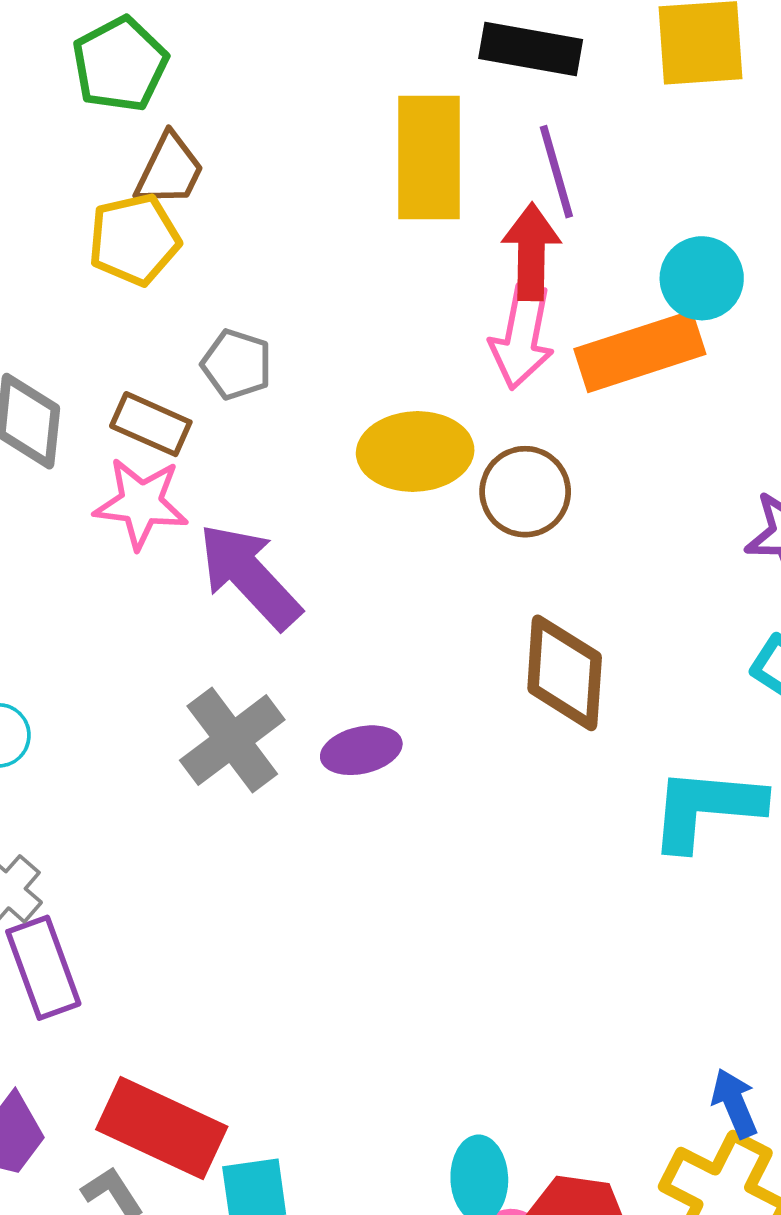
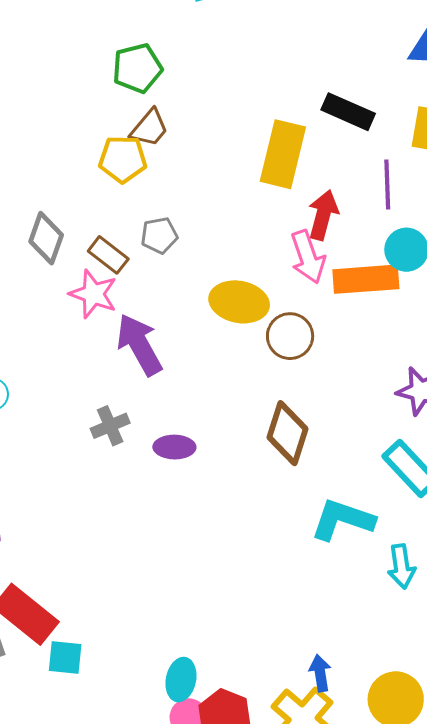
purple line: (556, 172) -> (387, 184), moved
pink arrow: (522, 337) -> (308, 257), turned -44
gray pentagon: (237, 364) -> (159, 235), turned 30
gray cross: (232, 740) -> (110, 426), size x0.7

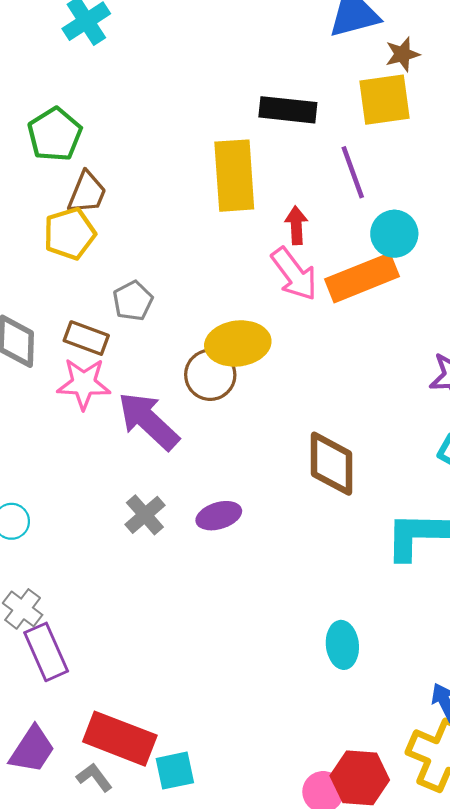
red arrow: (323, 215) -> (296, 225), size x0.7
brown circle: (290, 336) -> (210, 375), moved
cyan ellipse: (181, 680) -> (342, 645), moved

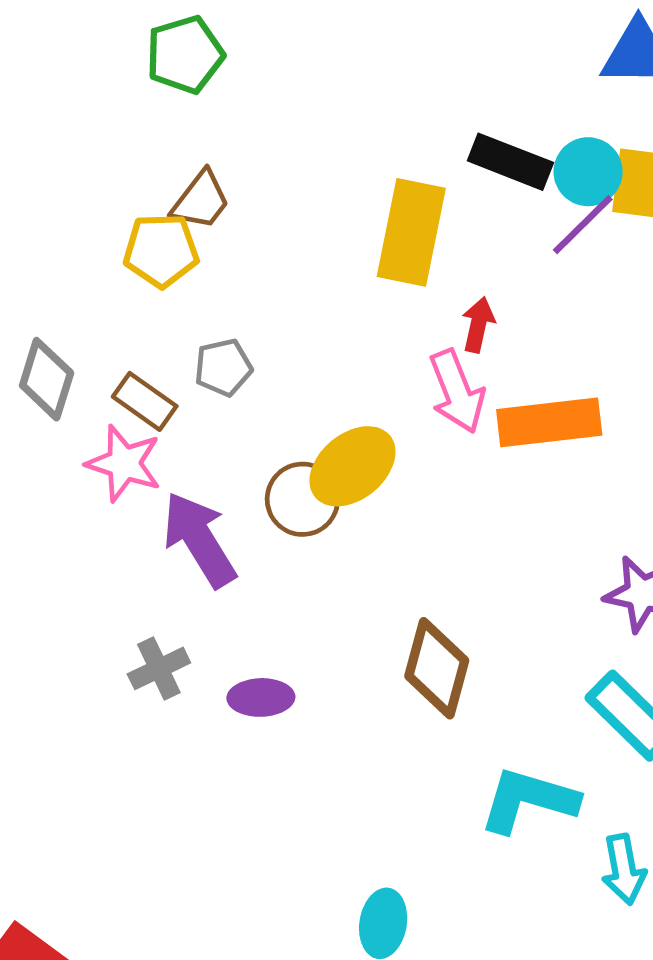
green pentagon: (55, 134) -> (185, 55), moved
purple line: (353, 172) -> (583, 225), moved, turned 50
cyan circle: (394, 234) -> (588, 172), moved
yellow ellipse: (238, 343) -> (352, 466), turned -48

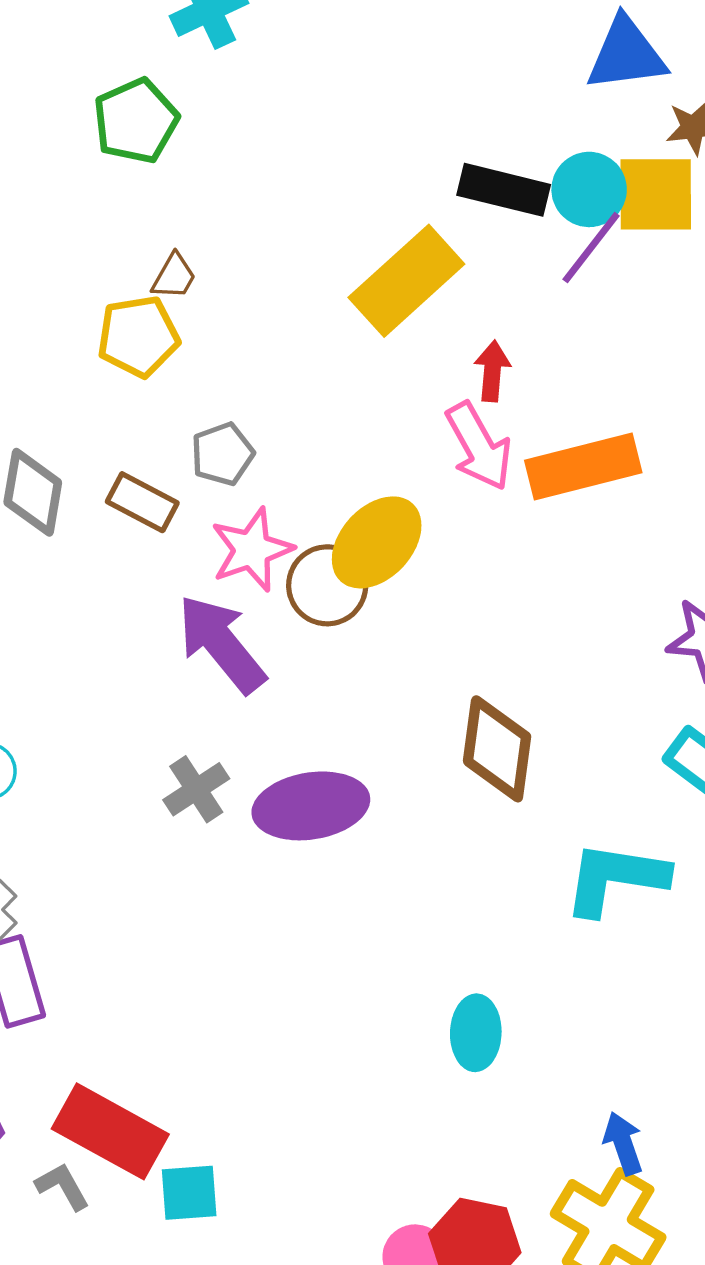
brown trapezoid: (201, 200) -> (174, 276), size x0.7
yellow rectangle: (411, 232) -> (406, 281), turned 44
pink star: (124, 463) -> (252, 550), moved, turned -30
purple ellipse: (261, 697) -> (311, 806), size x1.6

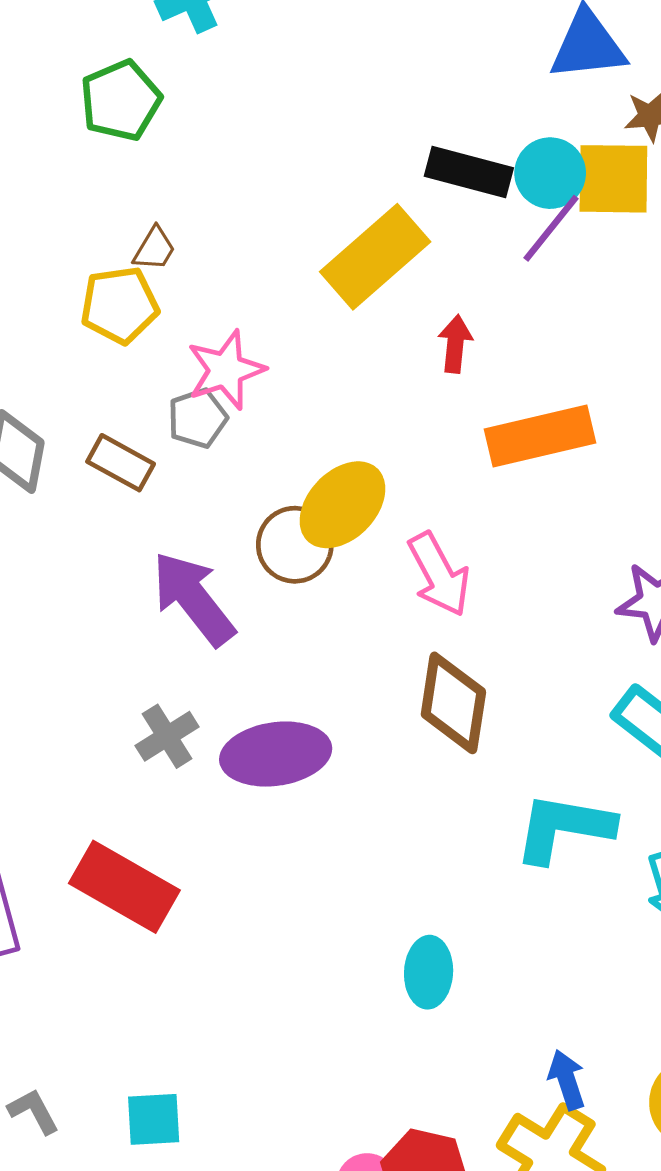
pink arrow: (479, 446) -> (439, 574), moved
pink star: (252, 550) -> (226, 370), moved
red rectangle: (110, 1131) -> (124, 887), moved

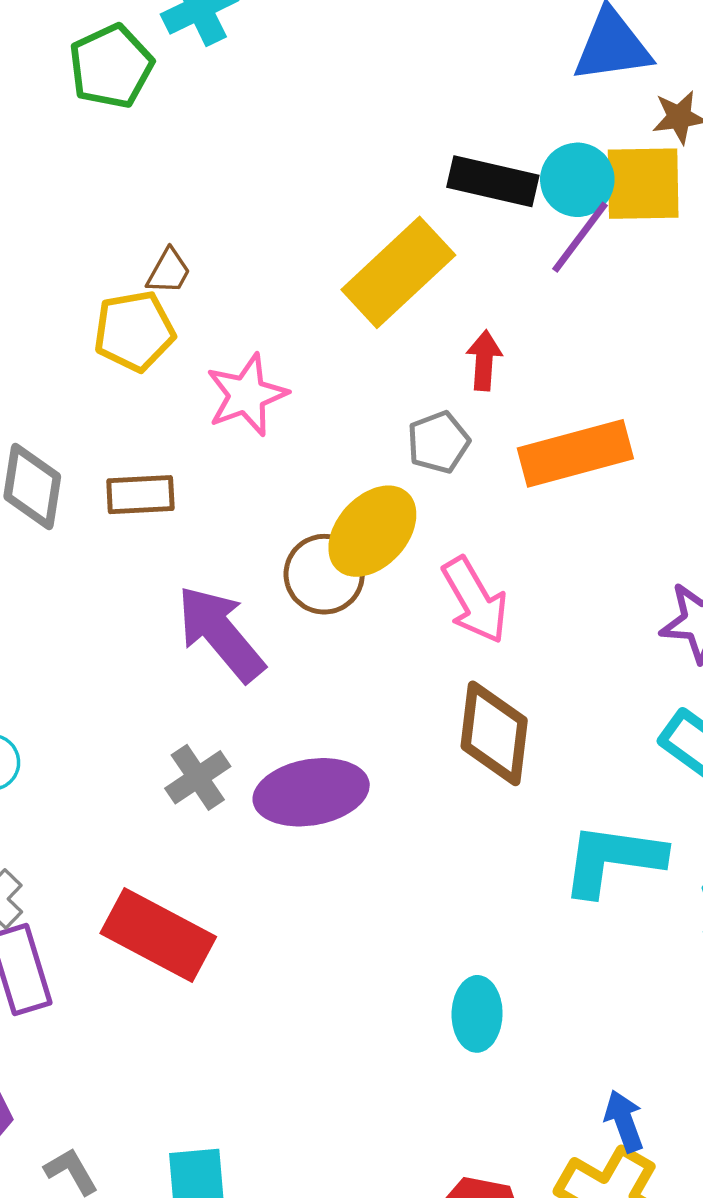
green pentagon: (121, 100) -> (111, 66), moved
gray pentagon: (197, 418) -> (438, 442), moved
brown rectangle: (121, 463) -> (140, 495), turned -30

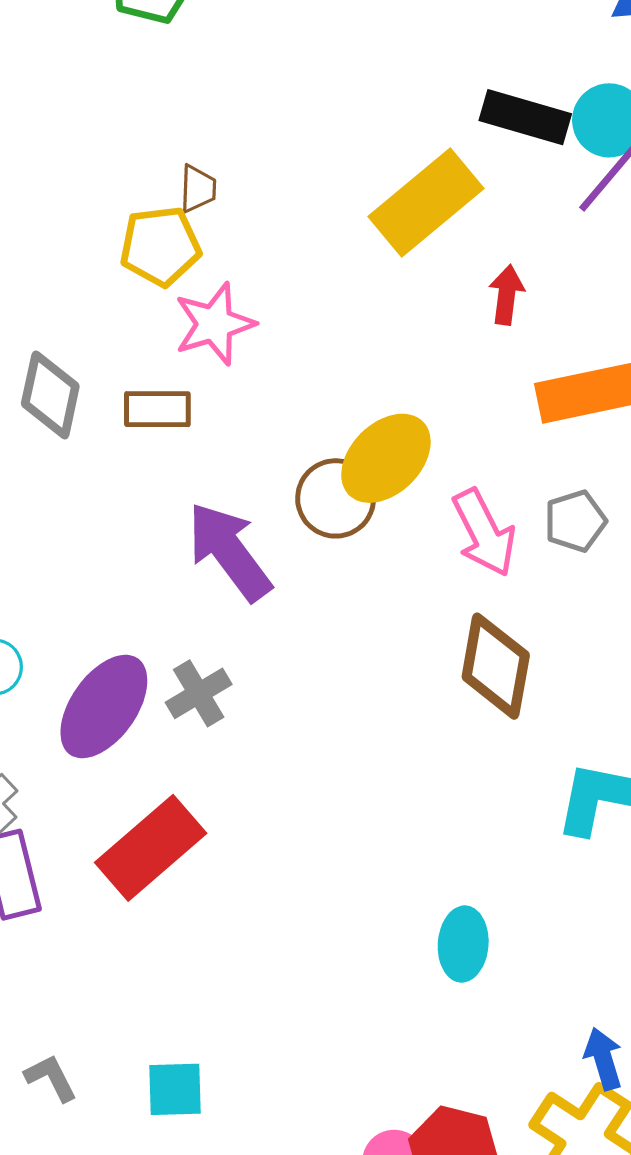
brown trapezoid: (169, 271) -> (198, 189), turned -30
pink star: (247, 395) -> (214, 324), moved
gray pentagon: (438, 442) -> (575, 521), moved
purple ellipse: (311, 792) -> (104, 707), moved, turned -48
red rectangle: (158, 935) -> (151, 848), turned -72

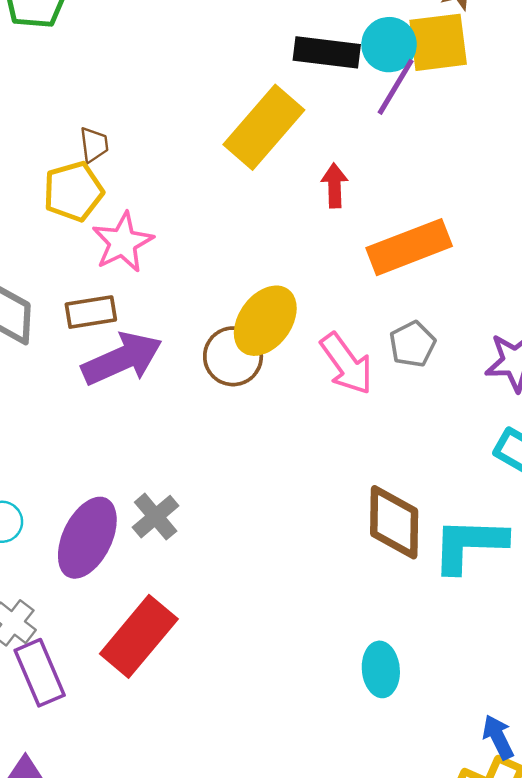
purple arrow: (229, 552) -> (122, 359), moved, turned 112
brown diamond: (496, 666) -> (394, 522), moved

